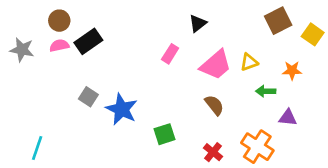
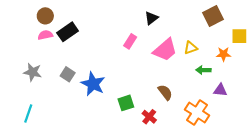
yellow square: (313, 34) -> (239, 36), moved, turned -35
gray star: (22, 50) -> (33, 72), moved
brown semicircle: (214, 105) -> (165, 92), moved
red cross: (213, 152) -> (149, 117), moved

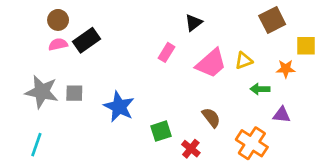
gray star: (33, 72) -> (42, 92), size x1.4
gray square: (68, 74) -> (74, 93), moved, turned -32

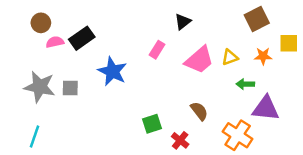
brown circle: (58, 20) -> (41, 23), moved
orange star: (286, 69) -> (263, 56), moved
blue star: (119, 107) -> (112, 71), moved
purple triangle: (282, 115) -> (266, 108), size x1.6

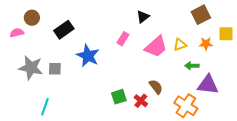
pink semicircle: (55, 42) -> (17, 33), moved
cyan line: (34, 137) -> (45, 107), moved
red cross: (180, 140) -> (141, 101), moved

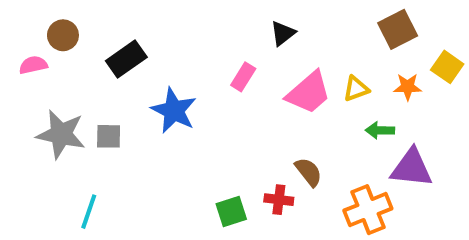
yellow square: (226, 34) -> (447, 67), turned 35
green square: (119, 97) -> (231, 212), moved
red cross: (141, 101) -> (279, 200), turned -32
orange cross: (186, 106) -> (368, 210), turned 35

